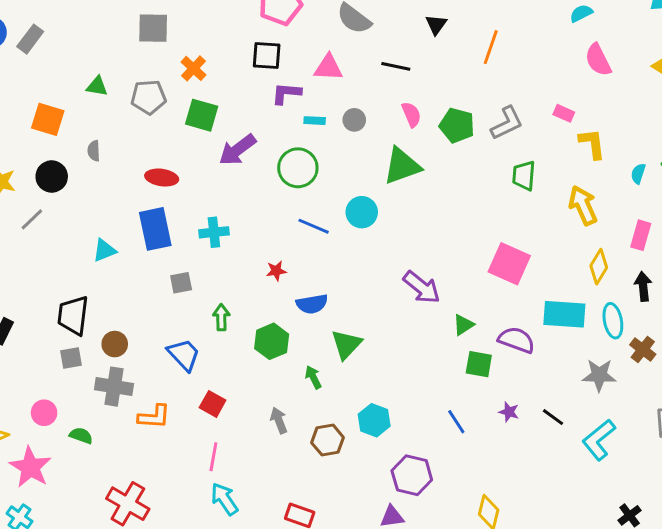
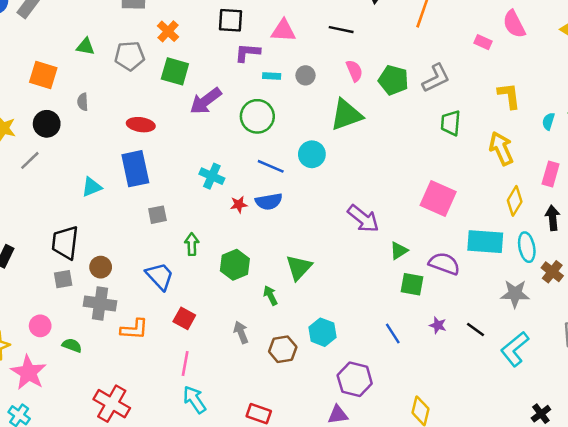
pink rectangle: (564, 113) -> (483, 42), moved
cyan cross: (214, 232) -> (212, 176), moved, turned 30
blue semicircle: (312, 304) -> (269, 201), moved

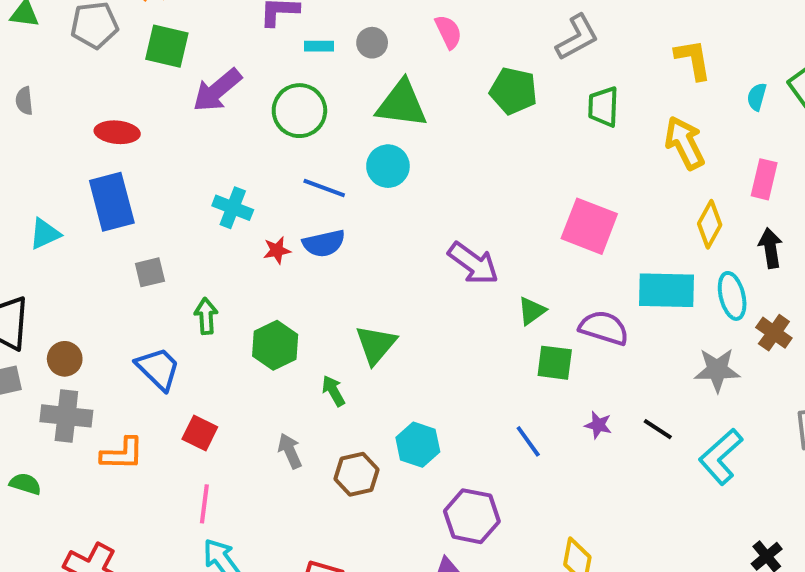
green pentagon: (393, 80) -> (513, 91), moved
green triangle: (346, 115) -> (402, 104), moved, turned 30

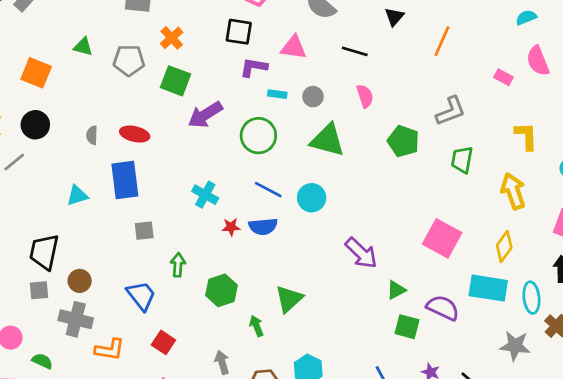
gray semicircle: (24, 101) -> (92, 135), moved
cyan circle: (388, 166) -> (312, 198), moved
yellow diamond: (710, 224) -> (504, 247), moved

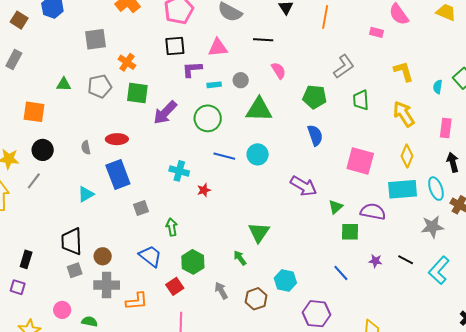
blue semicircle: (263, 226) -> (315, 135), moved, turned -90
green hexagon: (222, 290) -> (193, 262), moved
red square: (163, 342) -> (175, 286), turned 36

